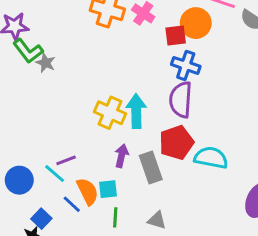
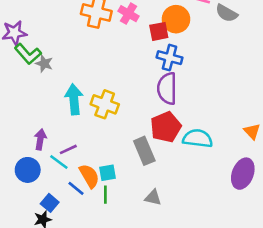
cyan arrow: (136, 111) -> (74, 99), moved
purple arrow: (122, 156) -> (40, 139), moved
green line: (115, 217) -> (105, 195), moved

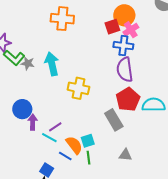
pink cross: (128, 14) -> (131, 30), moved, turned 35
cyan arrow: (74, 99) -> (52, 64), moved
blue circle: (28, 170) -> (22, 109), moved

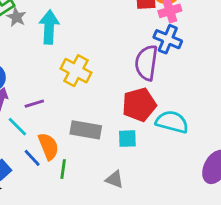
blue cross: (123, 46) -> (168, 39), moved
gray rectangle: (114, 120) -> (86, 130), moved, turned -65
purple line: (55, 127) -> (34, 104), moved
cyan square: (88, 141) -> (127, 139), moved

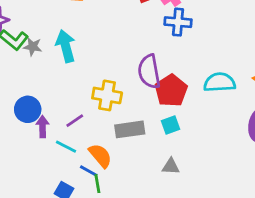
purple semicircle: (146, 63) -> (149, 72), moved
yellow cross: (76, 71) -> (107, 95), moved
cyan semicircle: (172, 122) -> (220, 82), moved
green line: (63, 169) -> (97, 184), moved

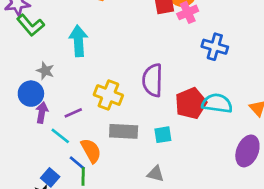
blue cross: (178, 22) -> (215, 47), moved
gray star: (33, 47) -> (45, 71), moved
red pentagon: (171, 91) -> (191, 103), moved

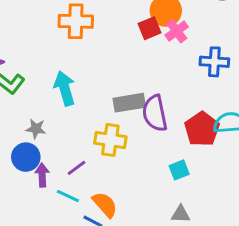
gray rectangle: (124, 131) -> (129, 103), moved

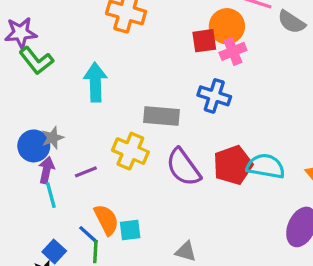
blue cross: (214, 62) -> (214, 96), moved
purple semicircle: (155, 113) -> (183, 167), moved, turned -39
gray star: (36, 129) -> (53, 138), moved, turned 30
cyan square: (179, 170) -> (130, 230), moved
cyan line: (68, 196) -> (51, 195), moved, turned 35

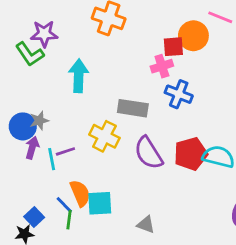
purple star: (21, 33) -> (44, 34), moved
pink cross: (233, 51) -> (162, 66), moved
cyan line: (51, 195) -> (52, 159), moved
cyan square: (130, 230) -> (100, 203), size x1.4

